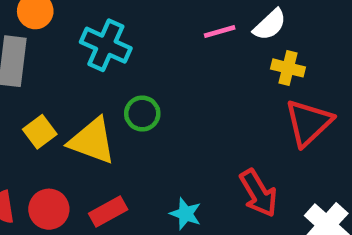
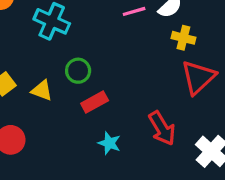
yellow triangle: (92, 141) -> (42, 90), size x0.6
red rectangle: (108, 211) -> (95, 102), moved

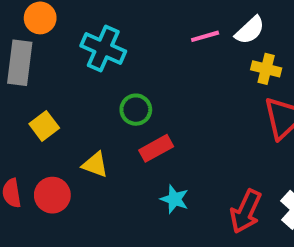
yellow triangle: (42, 90) -> (95, 165), moved
red arrow: (162, 128) -> (246, 211), moved, turned 56

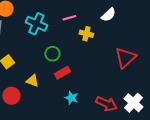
pink line: (205, 36) -> (69, 18), moved
yellow cross: (266, 69) -> (86, 34), moved
red arrow: (246, 211) -> (106, 104), turned -90

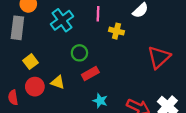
pink line: (69, 18) -> (98, 14), turned -72
cyan cross: (36, 24) -> (62, 20), turned 30
red circle: (11, 96) -> (35, 87), moved

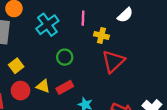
red triangle: (159, 57) -> (113, 61), moved
red rectangle: (90, 74) -> (65, 87), moved

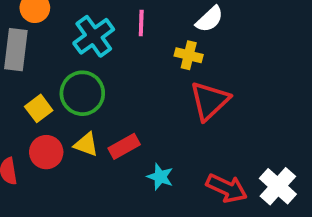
white semicircle: (125, 15) -> (210, 19), moved
pink line: (83, 18) -> (141, 23), moved
green circle: (65, 57) -> (82, 93), moved, size x1.5

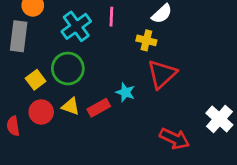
cyan star: (160, 177) -> (125, 92), moved
white cross: (278, 186) -> (219, 119), moved

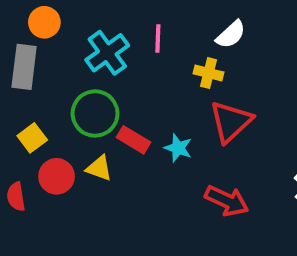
yellow square: (36, 80) -> (32, 138), moved
red rectangle: (99, 108) -> (134, 140), moved, turned 60
red arrow: (174, 139) -> (227, 201), moved

